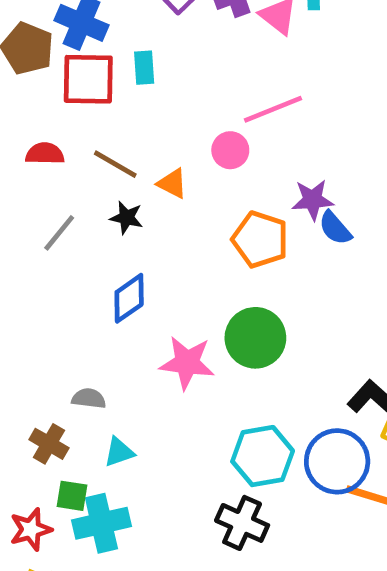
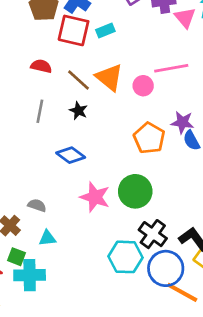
cyan rectangle: (144, 68) -> (105, 31), turned 60
orange triangle: (172, 183) -> (109, 77), moved, size x1.6
gray line: (59, 233) -> (40, 111), turned -40
blue diamond: (129, 298) -> (71, 155), turned 60
black cross: (242, 523) -> (153, 234), moved

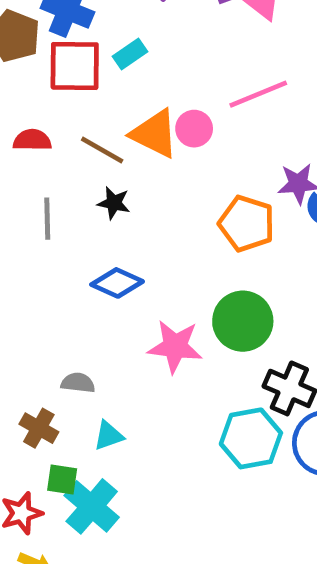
pink circle: (143, 86) -> (194, 129), moved
cyan cross: (30, 275) -> (92, 506), turned -36

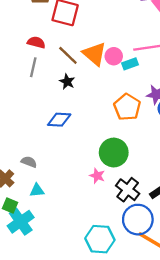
cyan rectangle: (130, 54) -> (130, 64), moved
gray line: (47, 219) -> (33, 67), moved
blue diamond: (117, 283) -> (59, 120), turned -35
pink star: (175, 346) -> (97, 176), moved, size x0.6
cyan hexagon: (251, 438) -> (100, 239), moved

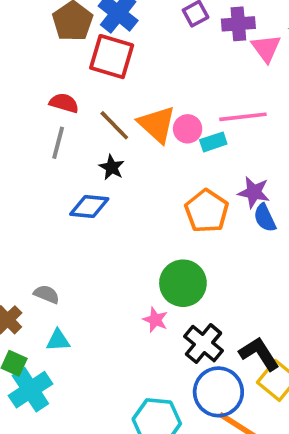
blue diamond: (59, 120) -> (89, 206), moved

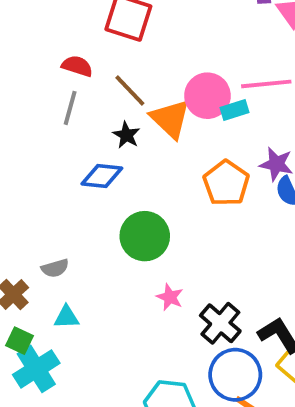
orange triangle: (157, 124) -> (170, 119), moved
pink circle: (188, 129) -> (207, 96), size x1.5
green circle: (183, 283) -> (145, 236), moved
gray semicircle: (47, 294) -> (55, 268), turned 140

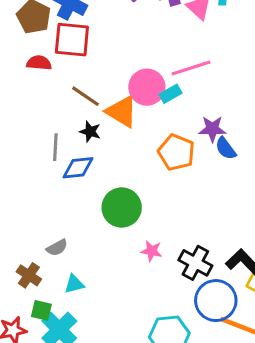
red semicircle: (77, 66) -> (39, 63), moved
gray line: (70, 108) -> (55, 147), moved

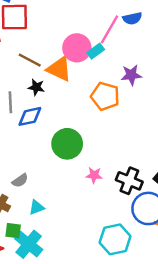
pink line: (191, 68) -> (110, 29), turned -36
blue semicircle: (226, 148) -> (132, 18), moved, turned -60

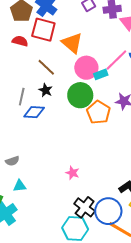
orange triangle: (59, 69) -> (72, 43), moved
green circle: (67, 144) -> (80, 95), moved
black cross: (129, 181) -> (85, 207), moved

